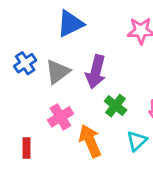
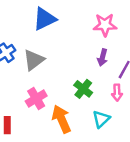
purple arrow: (96, 72) -> (103, 58), moved, size x0.6

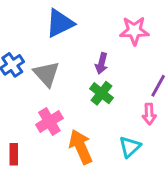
purple arrow: (103, 58) -> (102, 63), moved
gray triangle: (34, 60) -> (46, 74), turned -35
green cross: (83, 89) -> (102, 93), moved

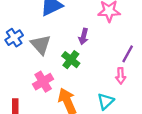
green cross: (102, 93) -> (71, 60), moved

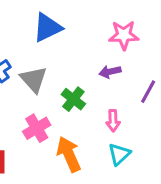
purple arrow: (84, 36) -> (110, 72), moved, turned 63
pink arrow: (121, 76) -> (113, 121), moved

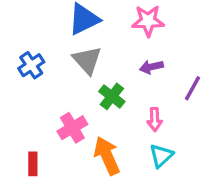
pink star: (124, 35) -> (148, 21), moved
gray triangle: (34, 79) -> (87, 60), moved

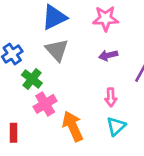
green cross: (112, 96) -> (32, 79), moved

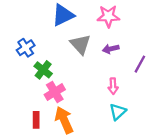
gray triangle: (57, 50) -> (80, 44), moved
orange arrow: (73, 126) -> (64, 120), moved
red rectangle: (14, 133) -> (36, 120), moved

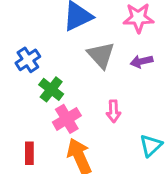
pink arrow: (113, 86) -> (113, 111), moved
red rectangle: (36, 120) -> (29, 153), moved

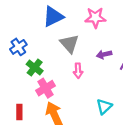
purple arrow: (141, 61) -> (104, 54), moved
pink arrow: (113, 111) -> (78, 71), moved

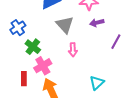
purple arrow: (104, 54) -> (97, 23), moved
red rectangle: (19, 112) -> (24, 79), moved

